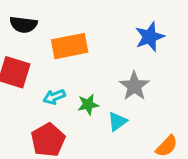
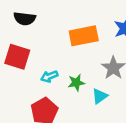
orange rectangle: (70, 46) -> (84, 36), moved

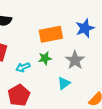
green star: (76, 83) -> (45, 58), moved

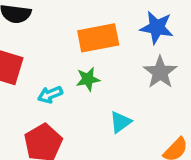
blue star: (85, 28) -> (157, 28), turned 30
gray star: (75, 60) -> (160, 72), moved

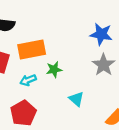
orange rectangle: (98, 38) -> (32, 50), moved
cyan triangle: (121, 122) -> (76, 99), turned -42

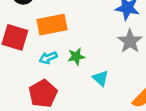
green star: (54, 70) -> (76, 57), moved

